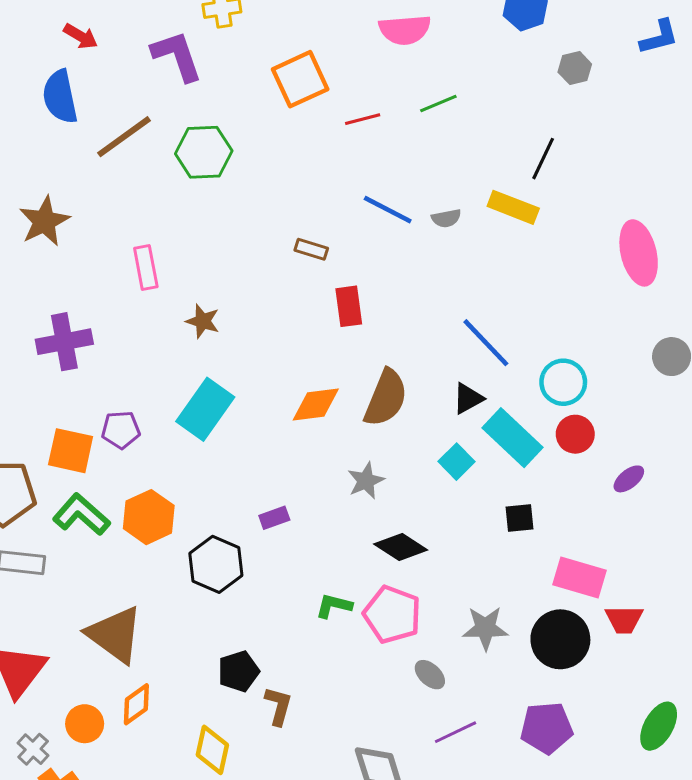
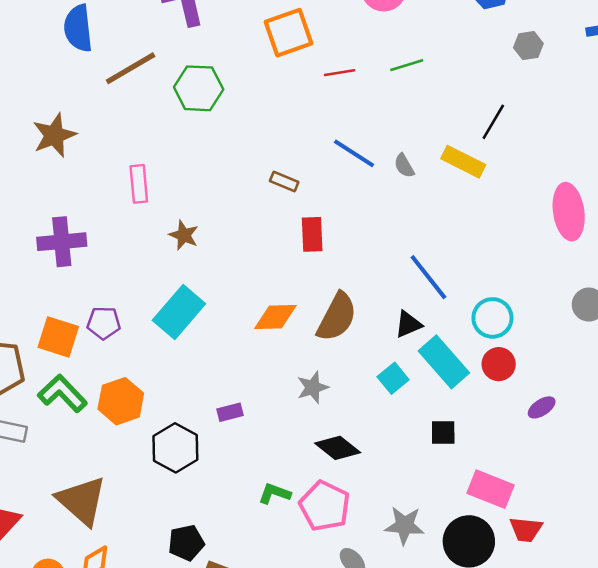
gray semicircle: (446, 218) -> (404, 166), turned 65

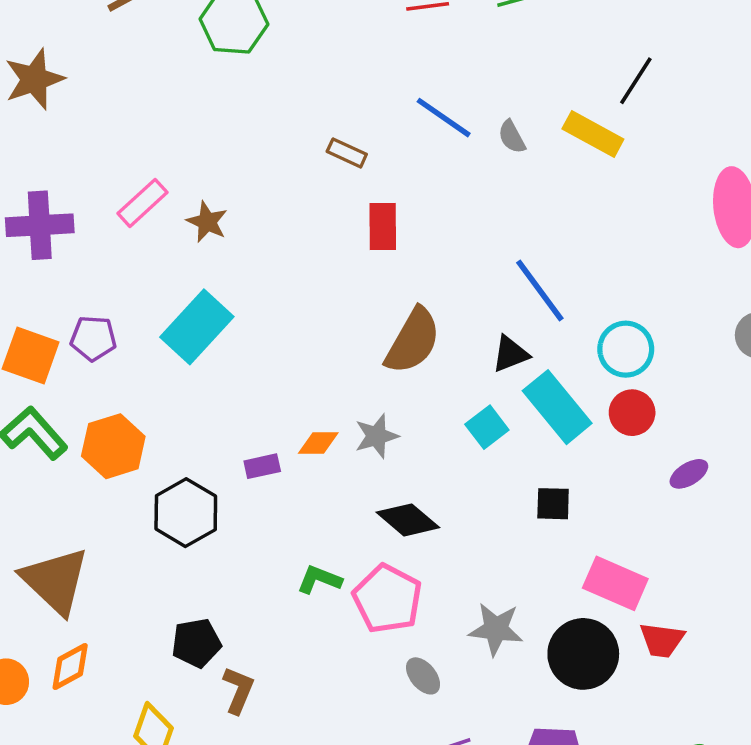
pink rectangle: (139, 184) -> (143, 203), moved, turned 51
orange diamond: (275, 317) -> (318, 443), moved, size x0.7

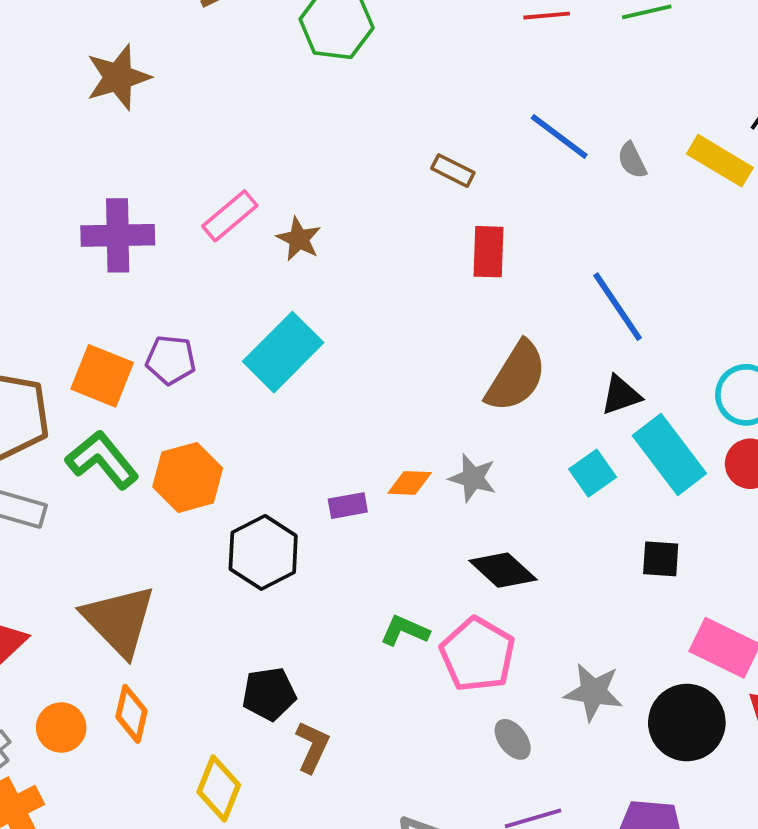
blue line: (540, 290) -> (618, 307), moved
gray star: (377, 436) -> (473, 478), turned 30
orange diamond: (70, 666) -> (131, 714), turned -51

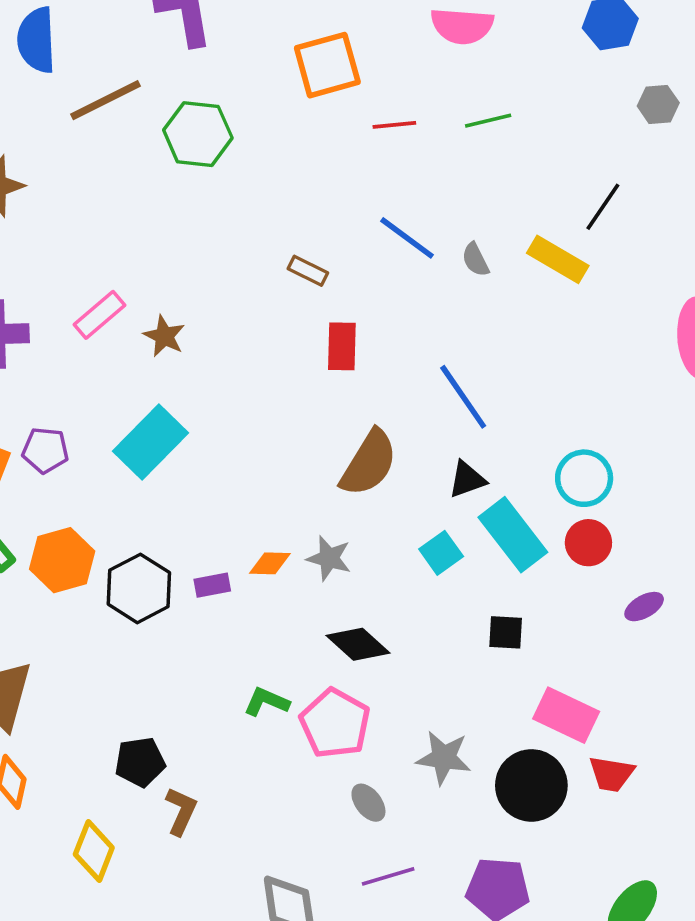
black hexagon: (263, 552) -> (139, 588), moved

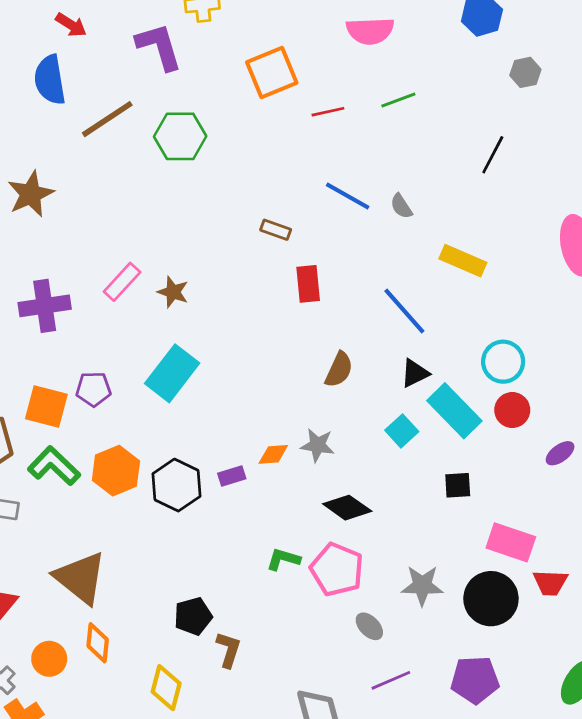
yellow rectangle: (558, 259) -> (463, 261), moved
brown semicircle: (369, 463) -> (339, 370), size x0.7

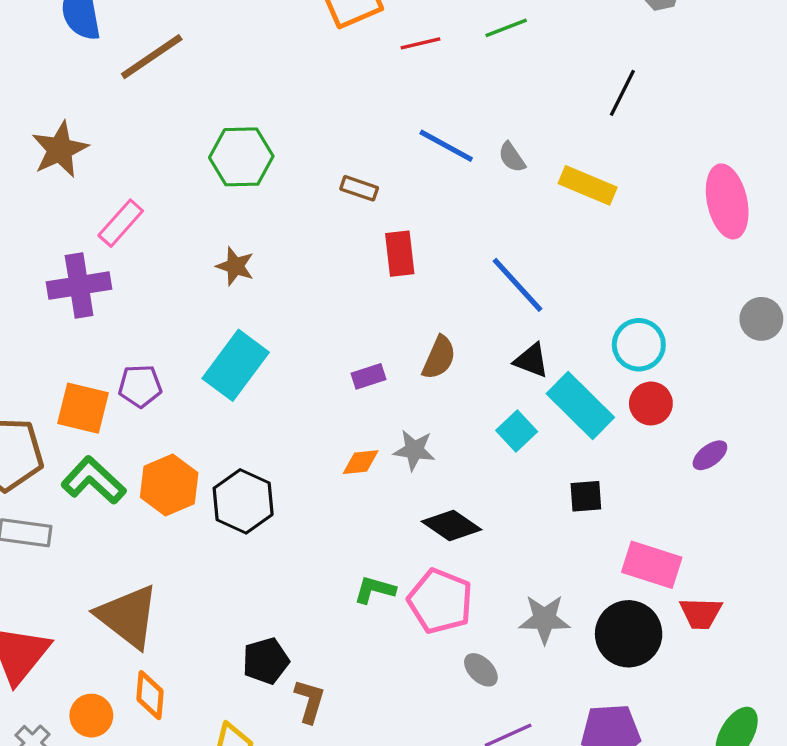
green hexagon: (180, 136) -> (241, 157), moved
yellow rectangle: (463, 261) -> (588, 185), moved
pink rectangle: (122, 282) -> (121, 223), moved
black triangle: (415, 373) -> (531, 360), turned 48
purple rectangle: (232, 476) -> (368, 376), moved

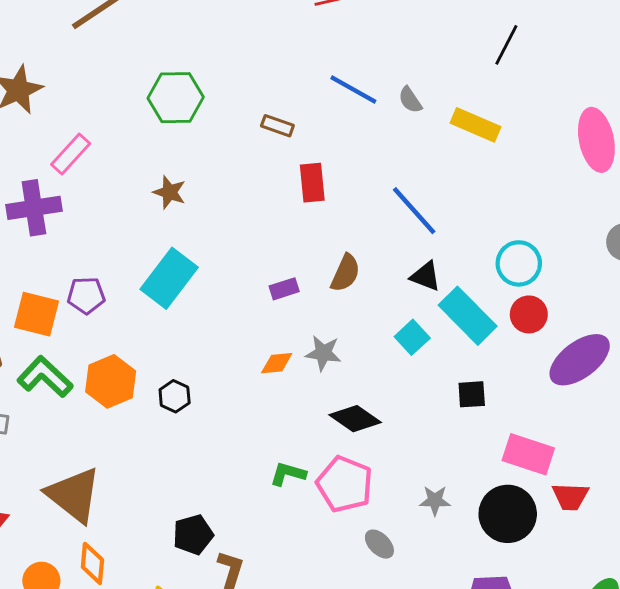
purple ellipse: (710, 455) -> (580, 360), size x2.0
black hexagon: (243, 501) -> (175, 396), size x0.6
gray star: (544, 619) -> (435, 501), size x0.7

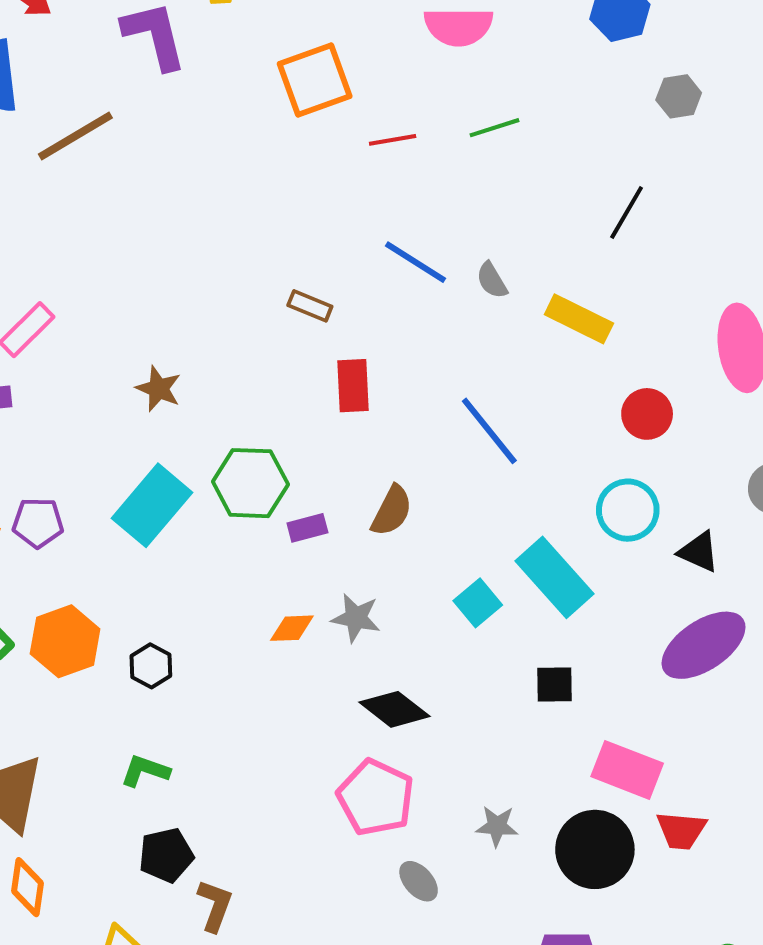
green hexagon: (176, 98) -> (250, 483), moved
black triangle: (426, 276) -> (699, 552), moved
red circle: (529, 314) -> (647, 414), moved
green L-shape: (288, 474) -> (145, 771), moved

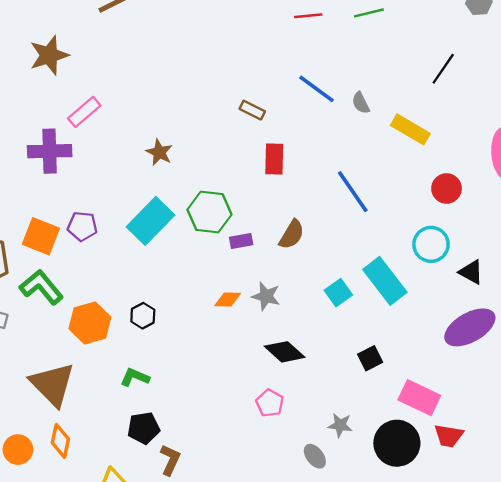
orange hexagon: (65, 641) -> (90, 323), moved
black square: (555, 685) -> (370, 358), moved, turned -30
pink pentagon: (376, 798) -> (270, 403), size x0.6
gray ellipse: (419, 881) -> (315, 456), moved

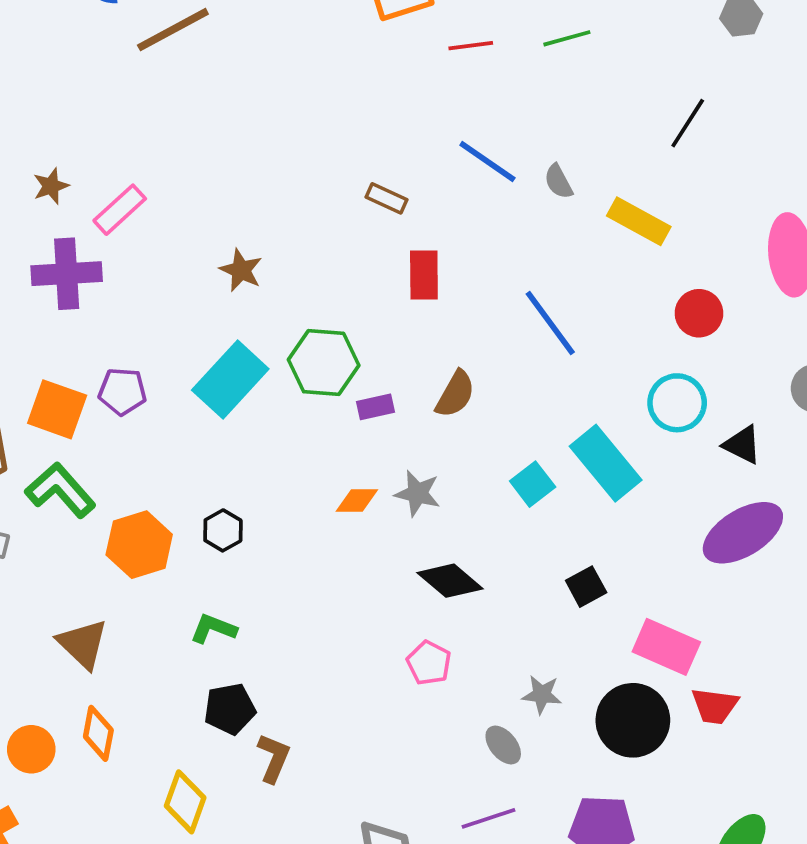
brown star: (49, 55) -> (51, 186), moved, size x0.6
brown triangle: (52, 384) -> (83, 644), size x0.7

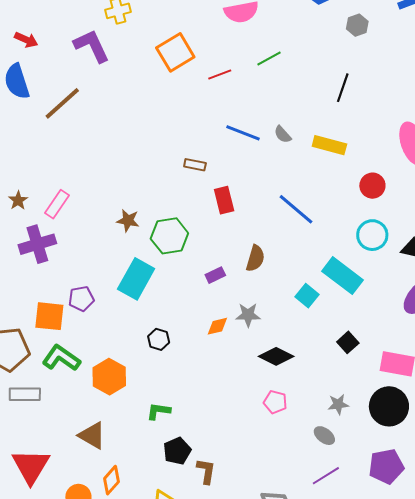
green hexagon: (324, 363) -> (169, 236), moved
black hexagon: (223, 530) -> (159, 339), moved
orange diamond: (98, 733) -> (111, 480), turned 44

